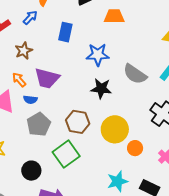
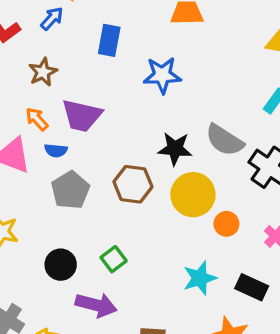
gray semicircle: (135, 74) -> (225, 140), moved
black star: (101, 89) -> (175, 149), moved
green square: (66, 154) -> (114, 259), moved, size x0.6

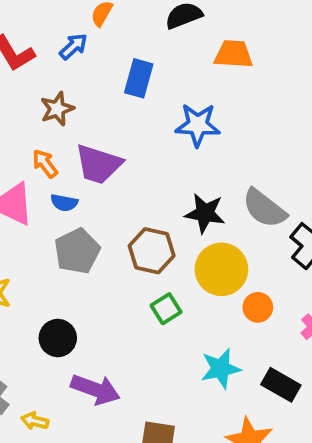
green square: (114, 259) -> (166, 309), moved

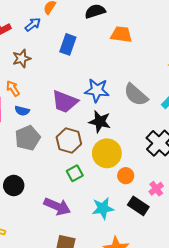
blue star: (198, 125) -> (97, 90), moved
purple trapezoid: (98, 164) -> (65, 102), moved
gray semicircle: (264, 208) -> (136, 95), moved
black rectangle: (281, 385) -> (138, 206), moved
purple arrow: (95, 389) -> (57, 206), moved

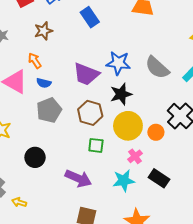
blue rectangle: (68, 44) -> (90, 17), turned -54
black star: (100, 122) -> (121, 94), turned -30
green square: (75, 173) -> (96, 145), turned 35
orange circle: (126, 176) -> (156, 132), moved
pink cross: (156, 189) -> (135, 156), moved

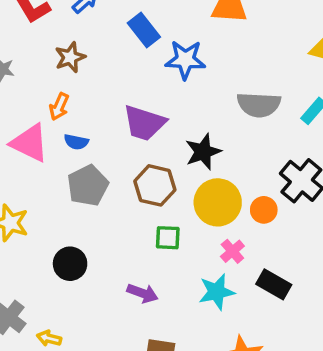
orange arrow: (35, 61) -> (59, 107), turned -119
blue star: (118, 63) -> (185, 60), moved
gray semicircle: (157, 68) -> (259, 105), turned -35
purple arrow: (78, 178) -> (143, 293), size x0.7

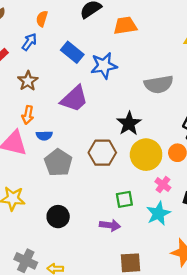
purple trapezoid: (144, 123) -> (74, 99), moved, turned -48
green square: (168, 238) -> (124, 199), moved

